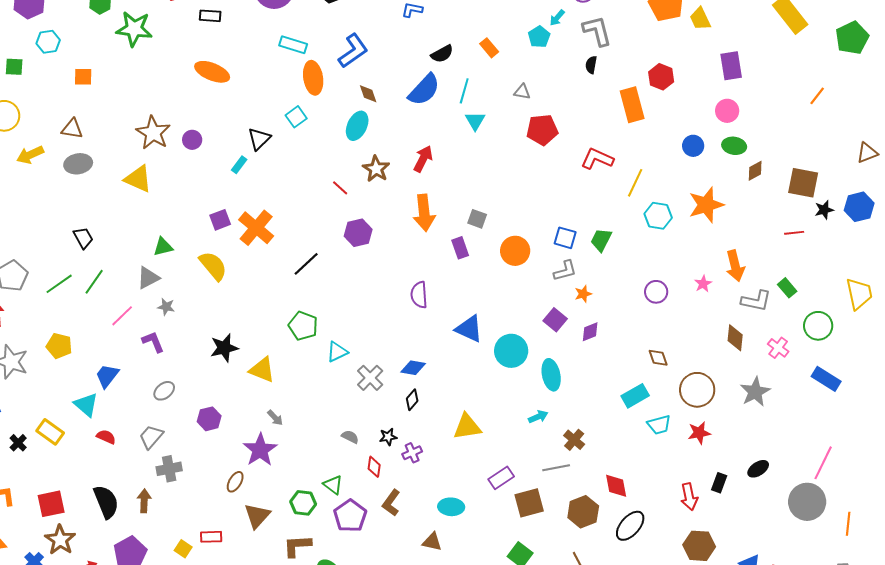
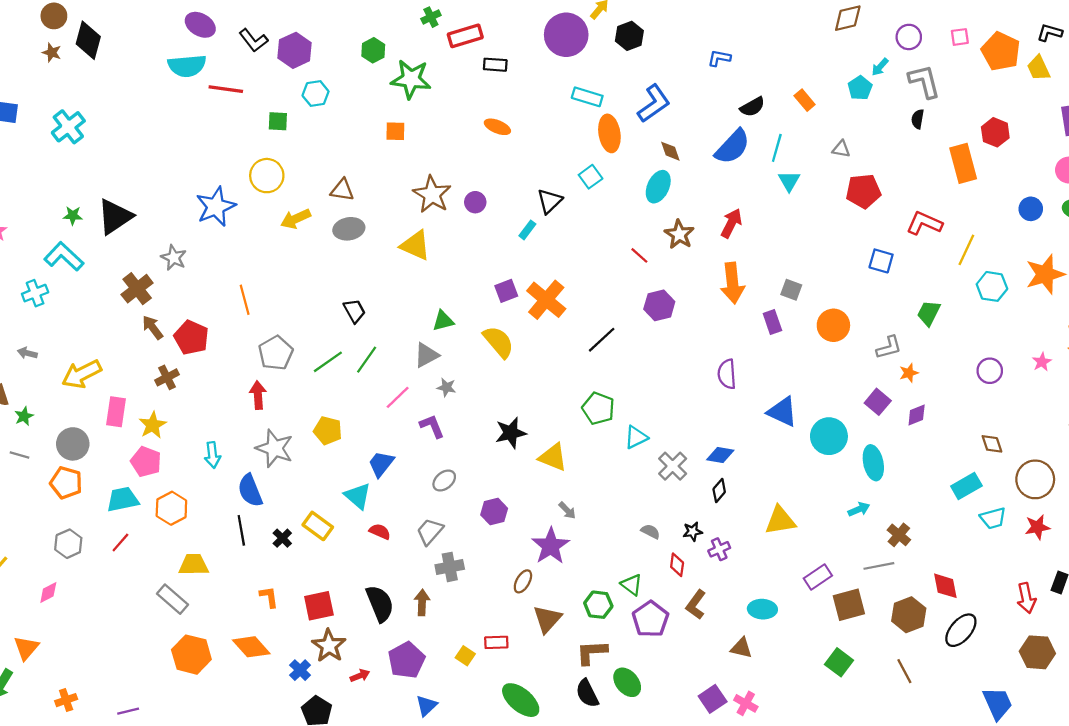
orange ellipse: (212, 72) -> (497, 127), size x0.7
orange square: (83, 77) -> (395, 131), moved
blue square: (565, 238) -> (881, 261), moved

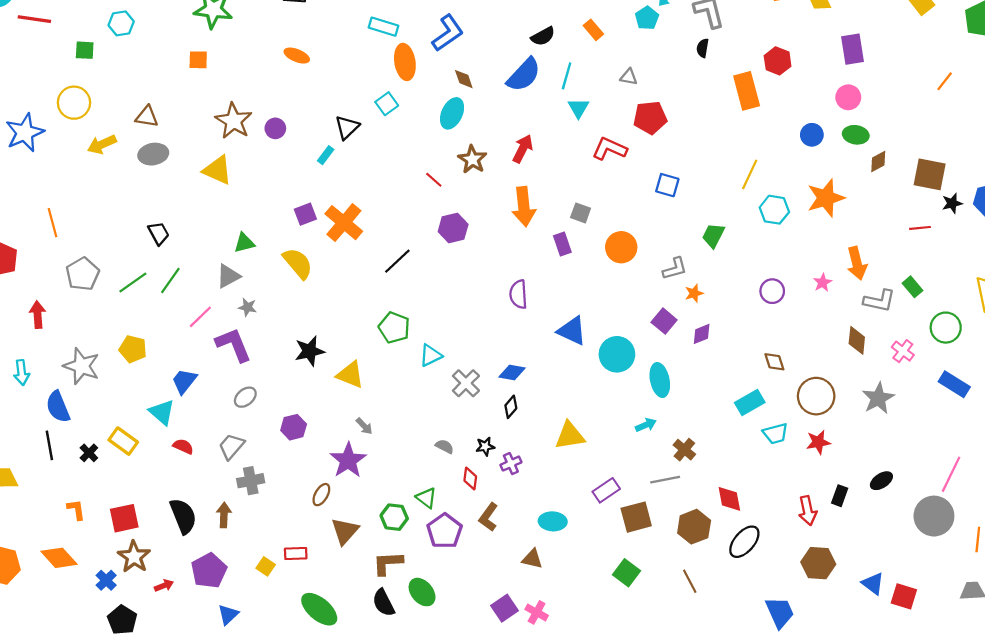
red L-shape: (924, 223) -> (609, 149), moved
red arrow: (258, 395) -> (38, 315), moved
purple L-shape: (432, 426) -> (234, 345), size x1.5

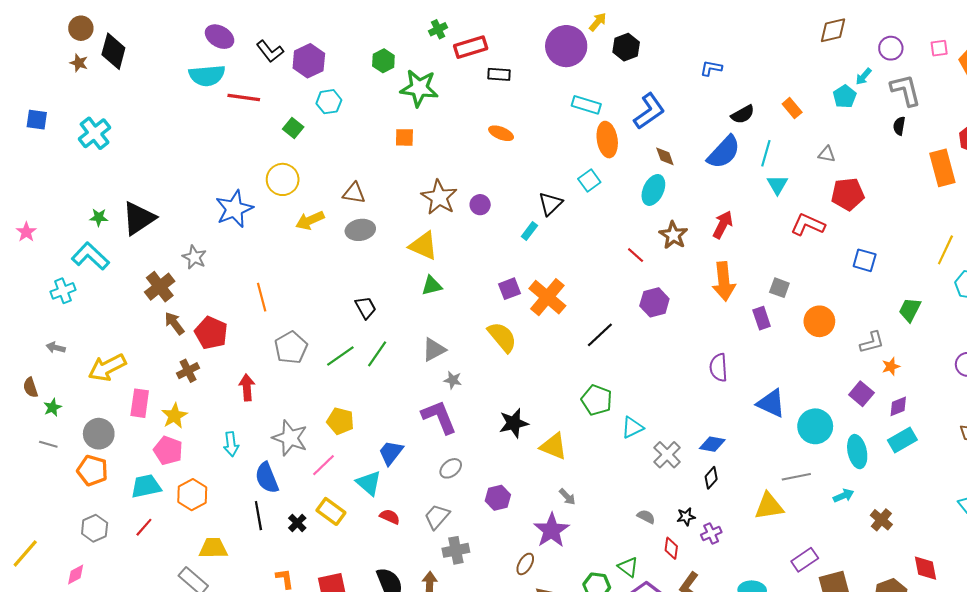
green square: (85, 50) -> (293, 128), turned 36
green triangle: (244, 243) -> (432, 286), moved
pink line: (200, 317) -> (324, 465), moved
cyan rectangle: (750, 403) -> (902, 440), moved
gray line: (665, 480) -> (796, 477), moved

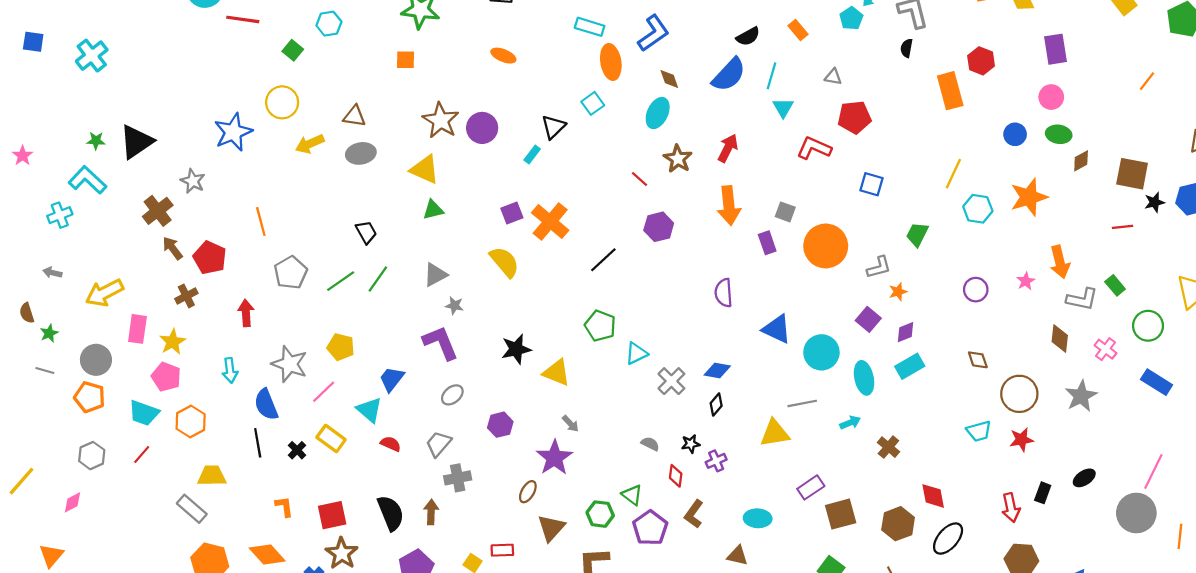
purple circle: (480, 205) -> (482, 128), size x1.5
orange circle: (819, 321) -> (826, 246), size x1.4
cyan trapezoid: (146, 486) -> (144, 413), turned -148

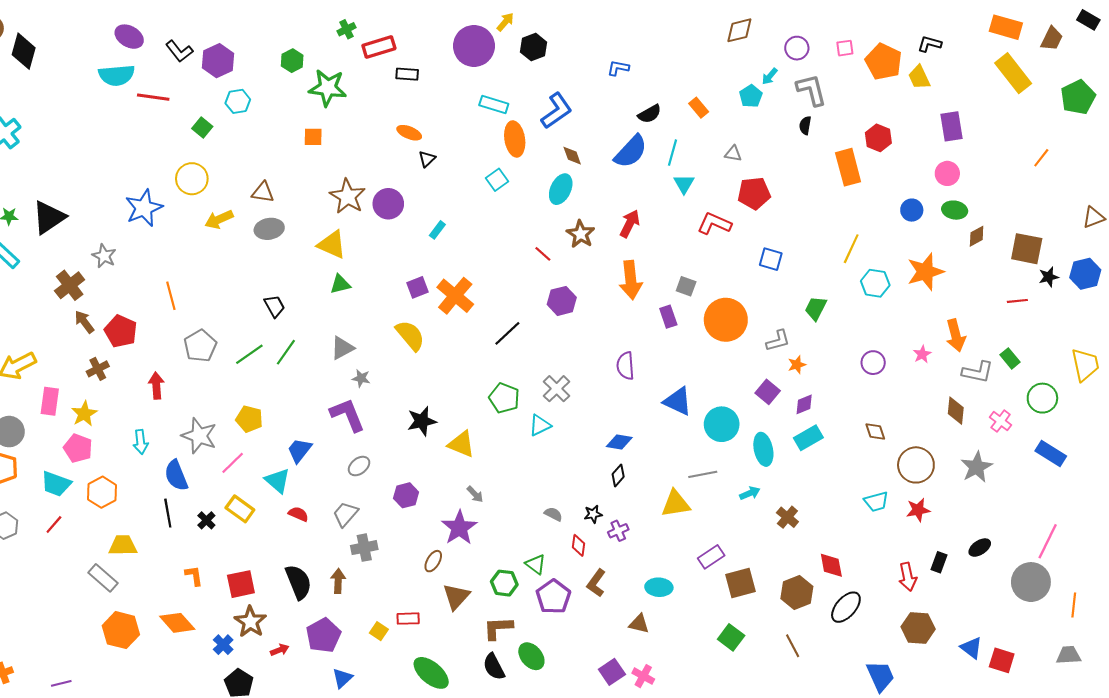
black triangle: (553, 127) -> (427, 159), moved, size x0.7
gray cross: (671, 381) -> (557, 389), moved

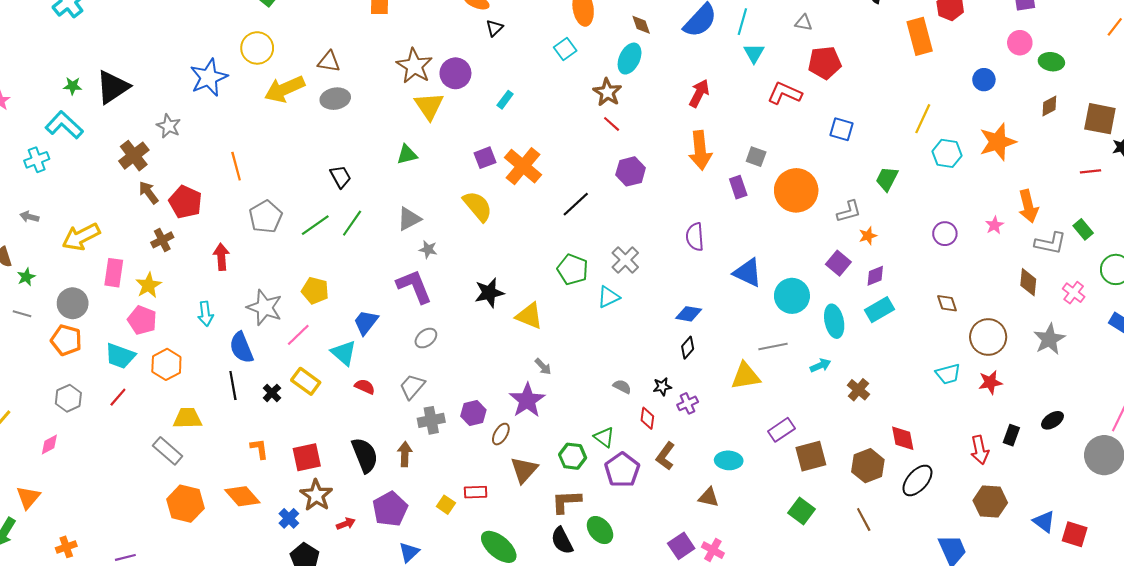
green ellipse: (955, 210) -> (1051, 62), moved
yellow arrow: (219, 219) -> (285, 89), size x1.4
brown star: (581, 234) -> (607, 92), moved
yellow triangle: (332, 245) -> (429, 106), moved, turned 32
purple hexagon: (406, 495) -> (473, 413), moved

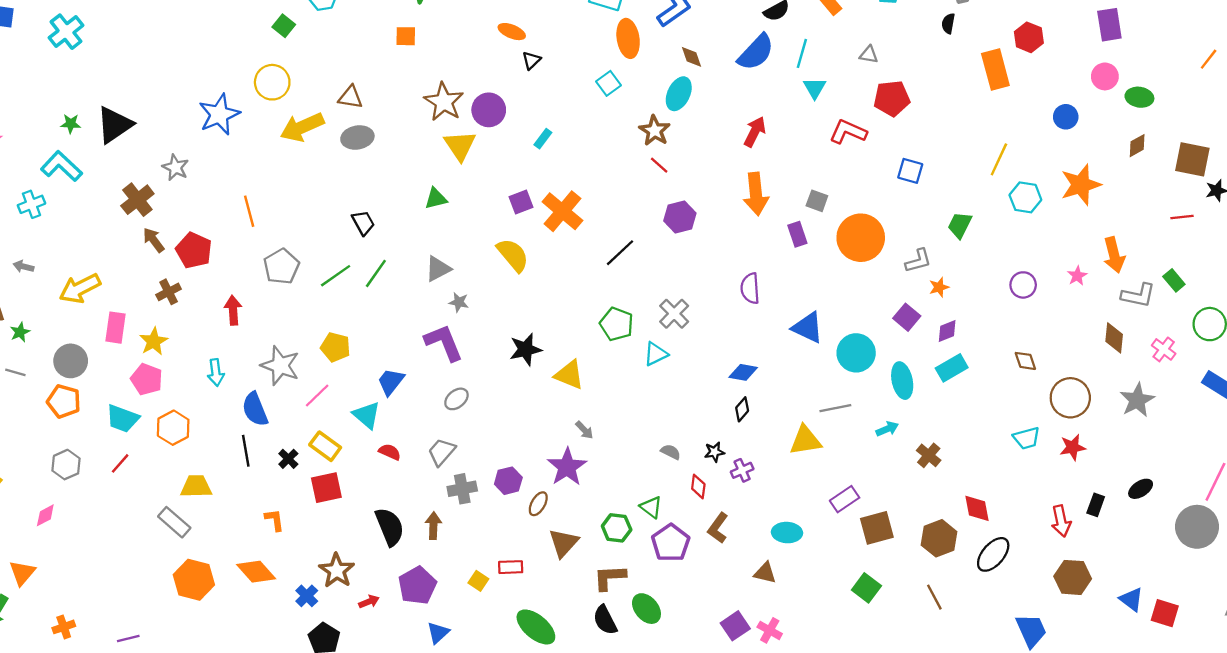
red square: (307, 457) -> (326, 488), moved

